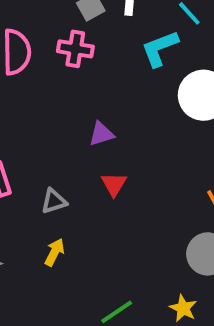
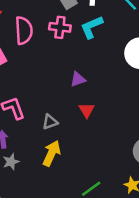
cyan L-shape: (160, 48) -> (92, 27), moved
yellow arrow: (55, 252) -> (52, 153), size x1.5

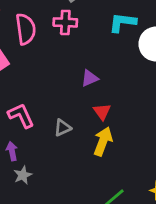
cyan L-shape: (92, 27) -> (122, 22), moved, turned 35
yellow arrow: (52, 153) -> (103, 141), moved

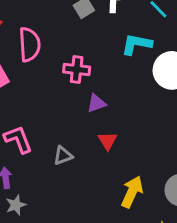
pink cross: (65, 22) -> (77, 69), moved
yellow arrow: (103, 141) -> (132, 192), moved

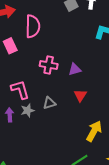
pink cross: (77, 69) -> (49, 65), moved
gray star: (16, 205) -> (28, 110), moved

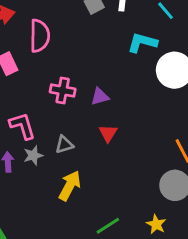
yellow arrow: (94, 131) -> (70, 186), moved

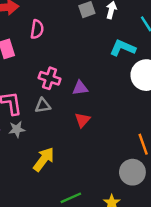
pink semicircle: (40, 36) -> (37, 29), size x0.7
gray triangle: (64, 145) -> (43, 106), moved

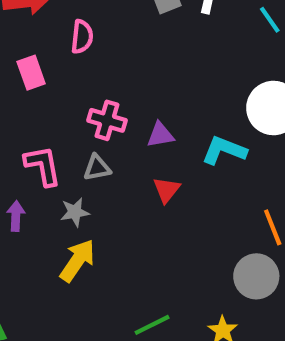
cyan L-shape: (123, 48) -> (224, 150), moved
gray star: (17, 129) -> (75, 212), moved
yellow arrow: (44, 159) -> (77, 261), moved

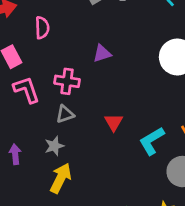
purple triangle: (160, 135) -> (102, 54), moved
cyan L-shape: (224, 150) -> (152, 141), moved, turned -44
pink L-shape: (43, 166) -> (26, 90), moved

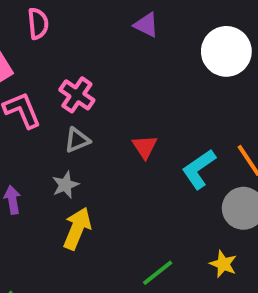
purple triangle: (102, 54) -> (146, 25), moved, turned 48
pink cross: (67, 81) -> (77, 95), turned 30

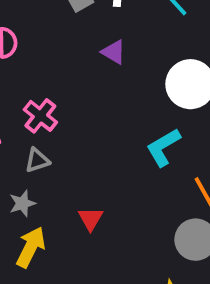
red triangle: (145, 147) -> (91, 219), moved
cyan L-shape: (199, 169) -> (163, 147), moved

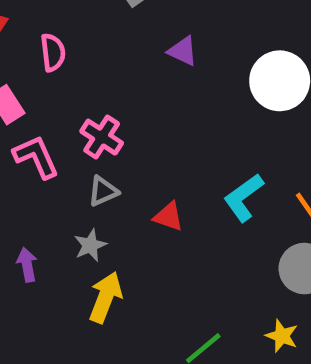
cyan L-shape: (163, 147) -> (244, 198), moved
red triangle: (91, 219) -> (168, 216), moved, turned -36

